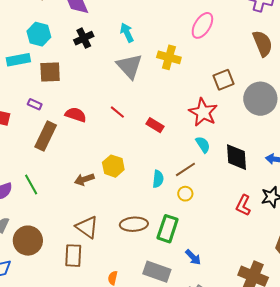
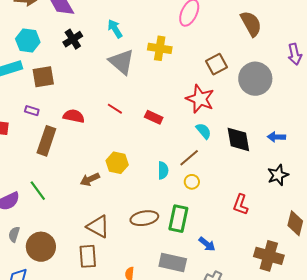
red L-shape: (243, 205) -> (241, 204), moved

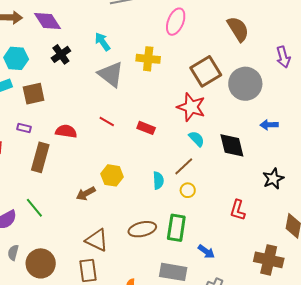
brown square: (216, 64) -> (206, 71), size x1.4
blue arrow: (276, 137) -> (269, 125), moved

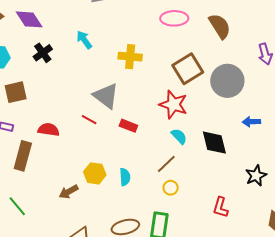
pink ellipse: (176, 22) -> (174, 18), moved, turned 68
gray triangle: (111, 74) -> (106, 96), moved
cyan semicircle: (158, 180) -> (125, 177), moved

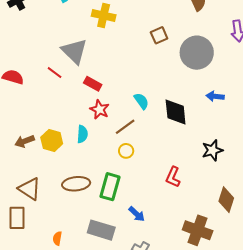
brown square: (188, 69) -> (159, 35), size x0.6
red star: (173, 104) -> (100, 109), moved, size x0.7
yellow hexagon: (95, 173) -> (52, 141), moved

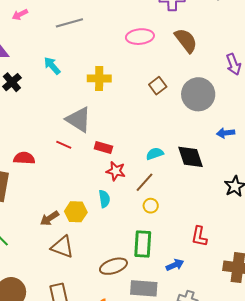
cyan semicircle: (141, 101) -> (155, 154), turned -60
red L-shape: (173, 177) -> (199, 236), moved
brown ellipse: (76, 184) -> (113, 266), moved
brown triangle: (29, 189) -> (62, 247), moved
blue arrow: (137, 214) -> (175, 265), turned -54

